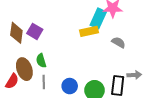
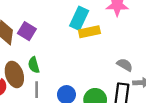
cyan rectangle: (98, 18) -> (79, 18), moved
gray semicircle: (118, 42) -> (125, 65), moved

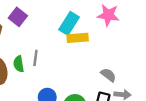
purple square: (27, 31) -> (18, 17), moved
gray line: (37, 90) -> (35, 58), moved

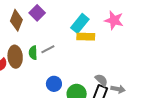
gray line: (35, 58) -> (48, 49), turned 48
gray semicircle: (108, 75) -> (101, 80), moved

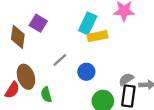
green semicircle: (33, 53) -> (46, 95), moved
gray semicircle: (101, 80) -> (126, 79), turned -64
blue circle: (54, 84) -> (86, 72), moved

